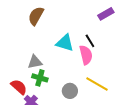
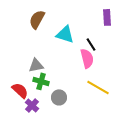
purple rectangle: (106, 14) -> (107, 17), turned -63
cyan triangle: (65, 43) -> (65, 34), moved
gray circle: (70, 91) -> (59, 97), moved

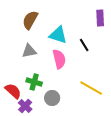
pink semicircle: (87, 58) -> (59, 59), moved
gray triangle: (36, 65) -> (29, 51), moved

